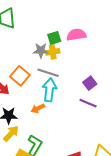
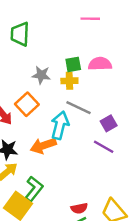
gray star: (41, 51) -> (41, 75), moved
gray line: (48, 73) -> (78, 108), moved
orange arrow: (38, 108) -> (43, 146), size x1.5

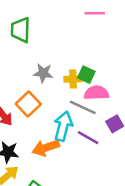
green square: (73, 64) -> (86, 75), moved, turned 35
pink semicircle: (100, 64) -> (96, 93), moved
purple line: (104, 147) -> (88, 138), moved

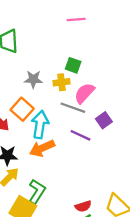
green square: (86, 75) -> (73, 65), moved
pink semicircle: (96, 93) -> (84, 93), turned -40
cyan arrow: (63, 126) -> (40, 125), moved

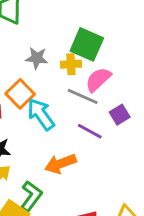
green square: (73, 65) -> (87, 44), size x1.6
cyan arrow: (40, 125) -> (41, 114), turned -48
orange arrow: (42, 148) -> (60, 164), moved

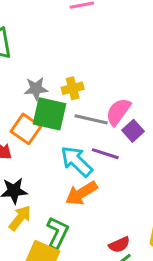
green square: (87, 44) -> (50, 114), moved
pink semicircle: (98, 80) -> (118, 112), moved
cyan arrow: (41, 114) -> (77, 161), moved

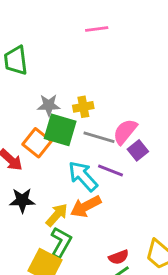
yellow arrow: (20, 218) -> (57, 215), moved

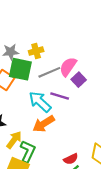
gray line: (99, 137) -> (49, 72), turned -35
yellow arrow: (57, 215) -> (14, 140), moved

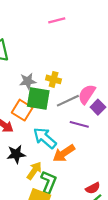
yellow cross: (36, 51) -> (54, 79), turned 32
cyan arrow: (40, 102) -> (45, 138), moved

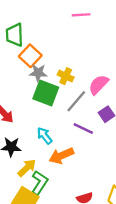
pink semicircle: (87, 94) -> (99, 85), moved
gray line: (68, 101) -> (76, 101), turned -35
orange square: (22, 110) -> (30, 56), moved
cyan arrow: (45, 138) -> (45, 136), size x0.7

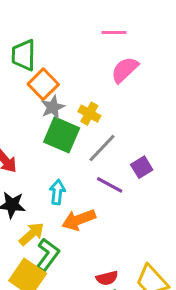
gray star: (38, 73) -> (53, 107), turned -30
pink semicircle: (99, 85) -> (125, 70), moved
cyan arrow: (45, 136) -> (57, 192), turned 42

